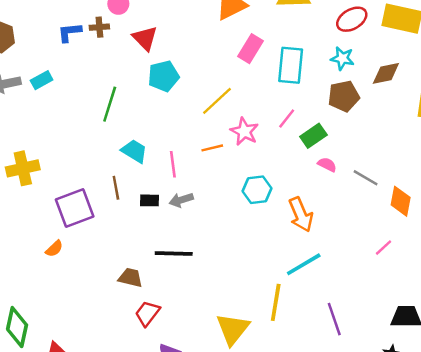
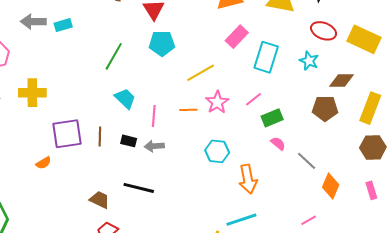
red ellipse: (352, 19) -> (324, 31), turned 40
brown pentagon: (344, 96) -> (325, 108), moved
brown line: (116, 188) -> (100, 137), moved

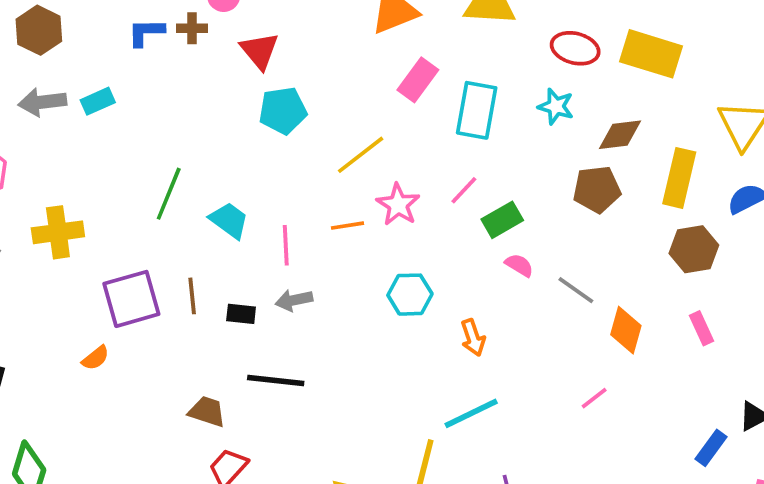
green line: (114, 56) -> (169, 194), moved
black rectangle: (129, 141) -> (241, 314), moved
orange arrow: (248, 179) -> (473, 338), size x0.7

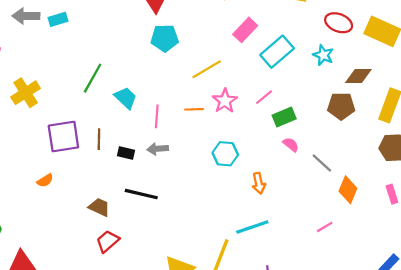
cyan rectangle: (477, 110) -> (277, 52), turned 32
yellow cross: (58, 232) -> (26, 93), turned -32
orange semicircle: (95, 358) -> (45, 180), moved

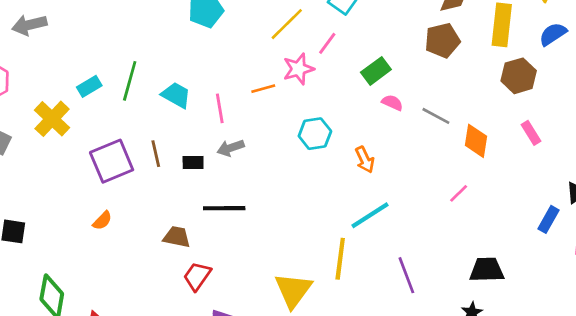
cyan rectangle: (58, 19) -> (89, 86), moved
yellow line: (207, 69) -> (287, 24), moved
pink line: (264, 97) -> (327, 43), moved
pink star: (225, 101) -> (298, 69), turned 30

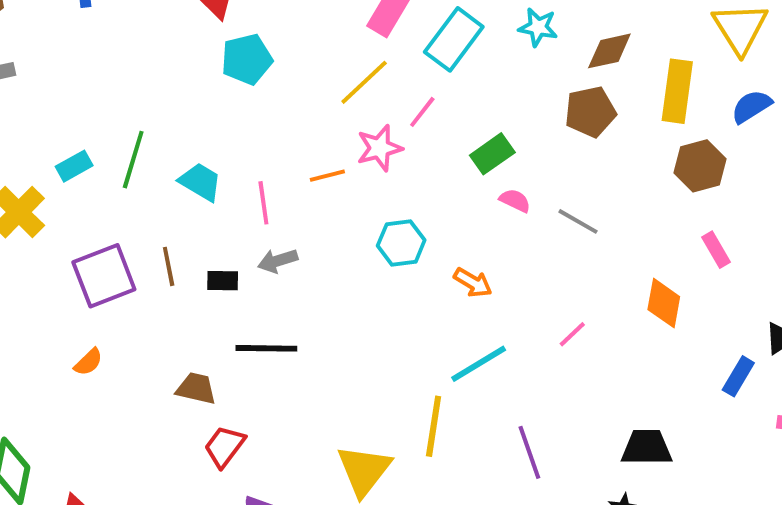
orange diamond: (476, 141) -> (664, 303), moved
orange arrow: (365, 160) -> (473, 283), turned -35
pink line: (459, 193) -> (572, 334), moved

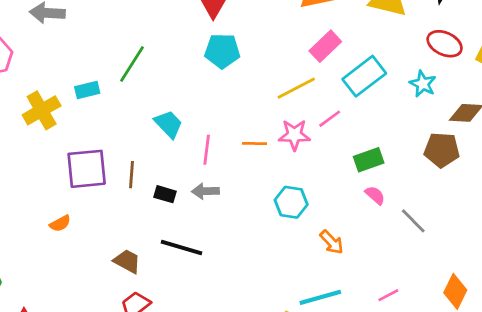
green line: (133, 160) -> (132, 64), moved

